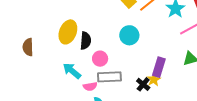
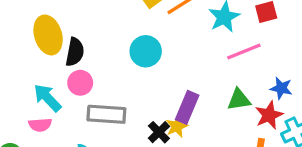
yellow ellipse: (68, 32) -> (48, 35), turned -45
pink circle: (100, 59) -> (80, 83), moved
pink semicircle: (90, 86) -> (40, 125), moved

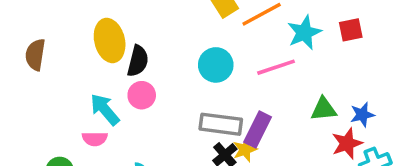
pink line: (244, 51) -> (276, 67), moved
blue star: (281, 88) -> (362, 115), turned -30
green triangle: (239, 100) -> (324, 109), moved
gray rectangle: (106, 114) -> (221, 124), moved

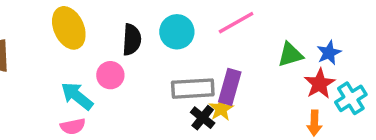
black semicircle: (138, 61) -> (132, 40), moved

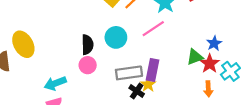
yellow ellipse: (69, 28) -> (23, 44), moved
green triangle: (290, 55) -> (195, 57), moved
pink circle: (110, 75) -> (88, 65), moved
cyan arrow: (77, 96) -> (55, 83), turned -55

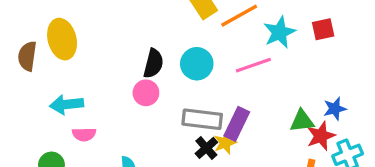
cyan arrow: (55, 83) -> (67, 105), moved

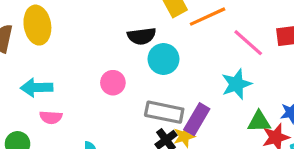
cyan star: (279, 32) -> (236, 84), moved
black semicircle: (153, 63) -> (142, 36), moved, turned 64
pink line: (253, 65) -> (248, 43), moved, turned 56

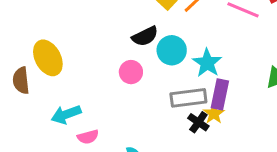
pink circle: (113, 83) -> (131, 72), moved
cyan star: (236, 84) -> (207, 63), moved

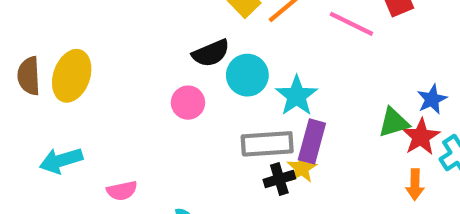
yellow ellipse: (48, 58) -> (72, 76), turned 44
brown semicircle: (21, 80) -> (29, 76), moved
cyan arrow: (66, 114) -> (61, 160), moved
black cross: (198, 122) -> (279, 179), turned 35

